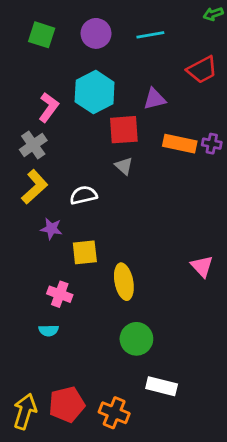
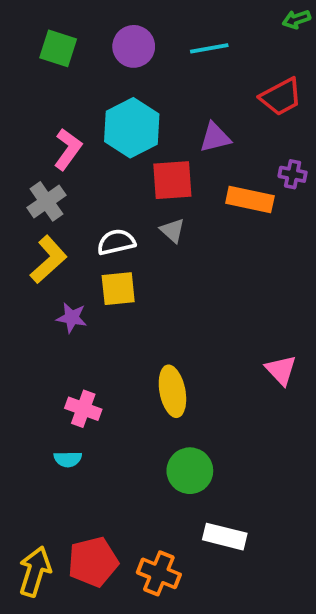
purple cross: (212, 144) -> (293, 174), moved
white semicircle: (83, 195) -> (116, 242), moved
yellow square: (85, 252) -> (118, 289), moved

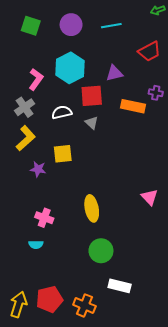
white semicircle: (116, 242) -> (62, 112), moved

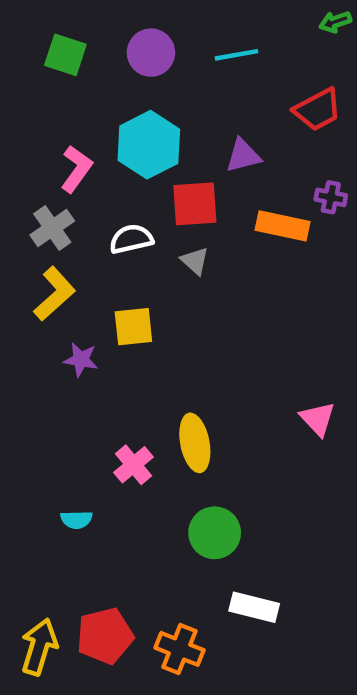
pink cross: (44, 218) -> (133, 465), moved, turned 30

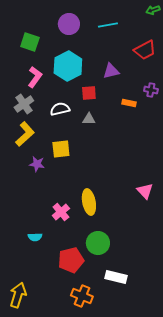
green square: (65, 55) -> (30, 42), moved
red square: (195, 204) -> (89, 93), size x0.7
orange rectangle: (283, 226) -> (129, 103), size x0.6
gray triangle: (195, 261) -> (89, 119), turned -40
red pentagon: (105, 636) -> (71, 260), moved

